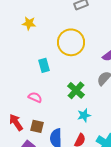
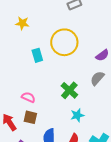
cyan rectangle: (44, 65) -> (37, 55), moved
brown square: (37, 126) -> (30, 117), moved

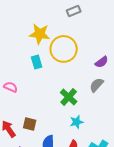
yellow star: (22, 23) -> (40, 34), moved, size x1.5
pink semicircle: (28, 97) -> (11, 87), moved

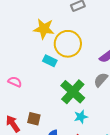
cyan rectangle: (37, 62) -> (50, 61), moved, turned -48
green cross: (69, 97) -> (73, 92), size x1.4

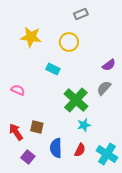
yellow star: (44, 29) -> (31, 37), moved
yellow circle: (68, 44) -> (69, 42), moved, size x0.7

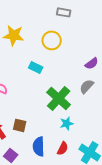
gray rectangle: (81, 14) -> (64, 12), turned 32

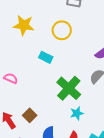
brown square: (20, 125) -> (30, 115), turned 32

